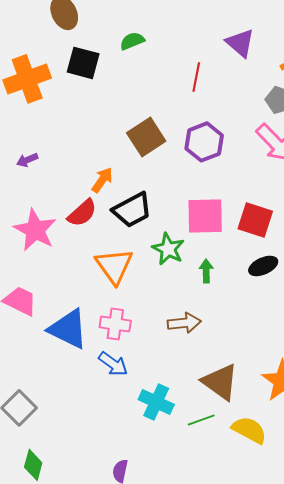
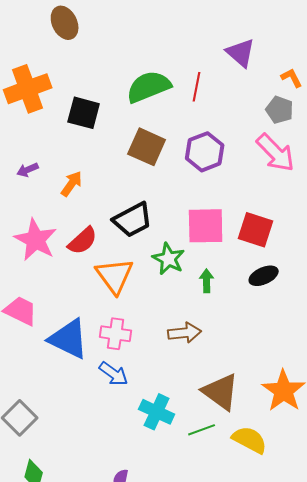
green semicircle: (132, 41) -> (149, 87), moved, size x1.8
black square: (83, 63) -> (84, 113), moved
brown square: (146, 137) -> (147, 147), turned -33
orange arrow: (102, 180) -> (72, 184), moved
red semicircle: (82, 213) -> (83, 241), moved

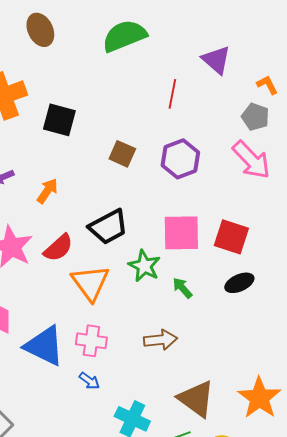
green semicircle: (149, 87) -> (124, 36), moved
brown square: (147, 147) -> (122, 154), size x0.7
green arrow: (207, 281) -> (182, 288), turned -40
blue arrow: (114, 374) -> (89, 381), size x0.7

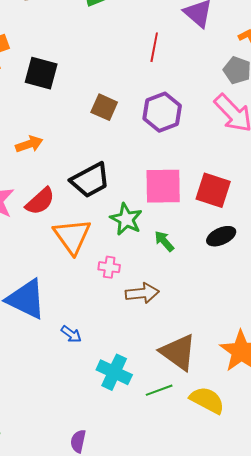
orange arrow: (47, 191) -> (29, 144), turned 36
pink cross: (91, 341) -> (109, 267), moved, size x0.7

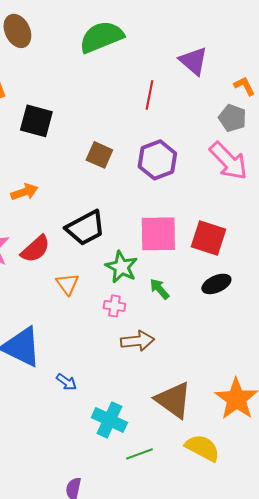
orange triangle: (72, 236) -> (67, 284), size x0.6
pink cross: (109, 267) -> (114, 306), moved
green line: (159, 390) -> (139, 454), moved

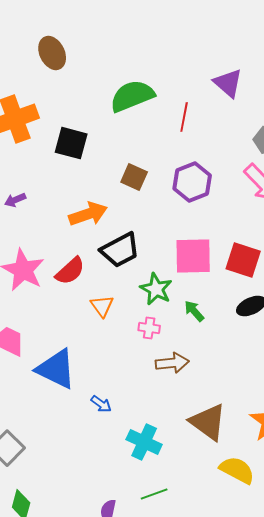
green semicircle: (101, 37) -> (132, 96), moved
orange arrow: (24, 192) -> (88, 214), moved, size x1.4
green line: (139, 454) -> (154, 494), moved

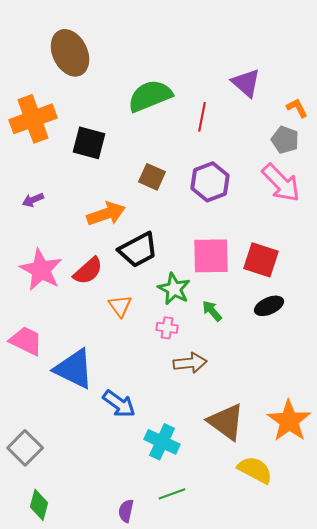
brown ellipse: (52, 53) -> (70, 53), size x1.4
blue arrow: (101, 404) -> (119, 404), size x1.6

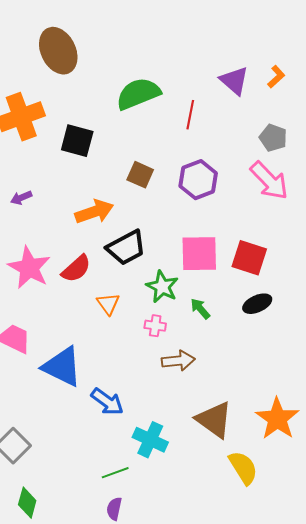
orange L-shape: (297, 108) -> (276, 77), moved, turned 75
yellow semicircle: (255, 470) -> (243, 468), turned 30
green line: (172, 494) -> (115, 473), moved

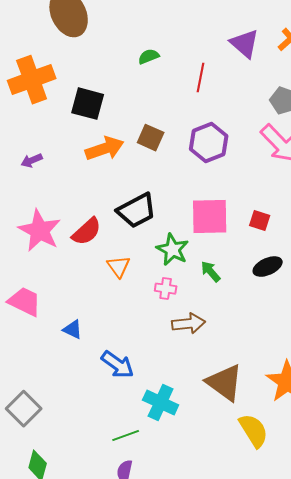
green semicircle: (138, 94) -> (149, 57), size x0.5
orange arrow: (94, 212) -> (105, 149), moved
red square: (249, 258) -> (260, 221), size x0.6
blue triangle: (62, 367) -> (73, 330), size x0.5

